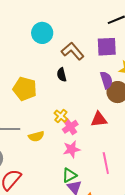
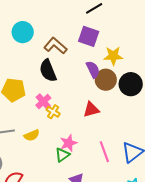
purple square: (107, 47) -> (89, 36), turned 30
black semicircle: (62, 75) -> (48, 71), size x1.6
pink cross: (70, 127) -> (43, 102), moved
green triangle: (69, 175) -> (62, 155), moved

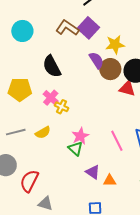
purple square: (89, 36) -> (88, 28), turned 30
brown L-shape: (55, 46) -> (67, 28), moved
red triangle: (91, 109) -> (127, 89), moved, turned 36
green triangle: (62, 155) -> (75, 149), turned -35

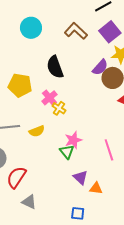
purple square: (88, 28) -> (110, 32), moved
purple semicircle: (96, 60) -> (100, 67), turned 66

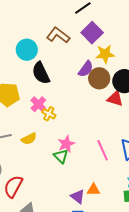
cyan circle: (31, 28) -> (27, 50), moved
purple triangle: (80, 177) -> (78, 196), moved

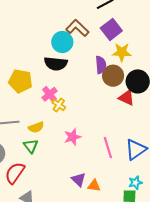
cyan circle: (27, 50) -> (62, 42), moved
purple semicircle: (86, 69) -> (101, 65), turned -48
black semicircle: (41, 73) -> (56, 64), turned -65
green triangle: (61, 156) -> (31, 146), moved
purple triangle: (78, 196) -> (79, 180), moved

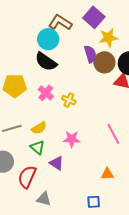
black semicircle: (56, 64) -> (46, 62), turned 40
yellow cross: (59, 105) -> (69, 100), moved
pink star: (73, 137) -> (72, 139), moved, turned 30
purple triangle: (79, 180) -> (57, 163), moved

